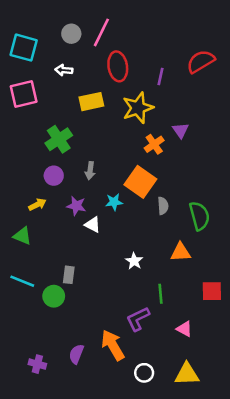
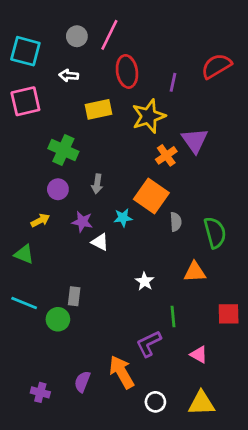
purple triangle: (181, 130) -> (195, 141), size x1.5
green cross: (59, 139) -> (63, 150), turned -32

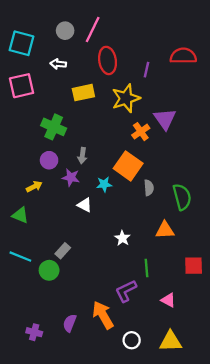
red semicircle: (216, 66) -> (183, 56), turned 30
purple star: (82, 222) -> (71, 177), moved
gray rectangle: (74, 296) -> (63, 251), turned 35

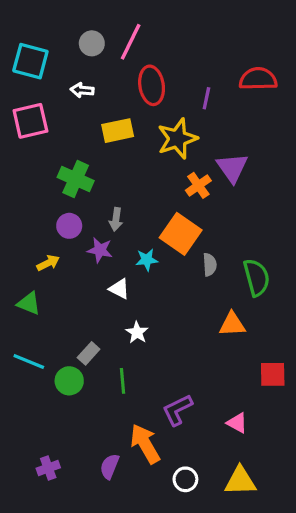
white star: (122, 238) -> (137, 332), moved
green line: (147, 268) -> (122, 381), moved
purple semicircle: (70, 323) -> (110, 466), moved
purple cross: (34, 332) -> (48, 468), turned -35

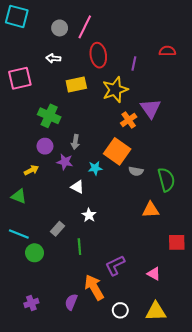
cyan square: (30, 61) -> (17, 16), moved
red semicircle: (258, 79) -> (167, 51), size x0.7
gray semicircle: (210, 265) -> (136, 171), turned 104
green circle: (69, 381) -> (35, 253), moved

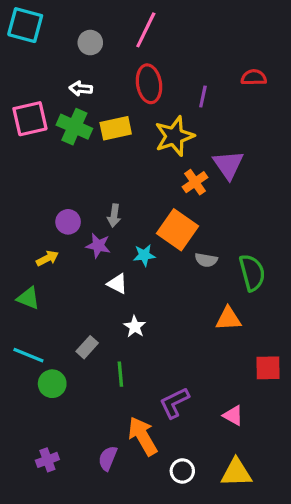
pink line: (85, 27) -> (146, 30), moved
green cross: (49, 116) -> (74, 127), moved

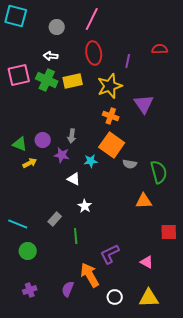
orange cross: (195, 182) -> (111, 116), moved, turned -35
green triangle: (28, 298) -> (20, 144), moved
green circle: (52, 384) -> (28, 251), moved

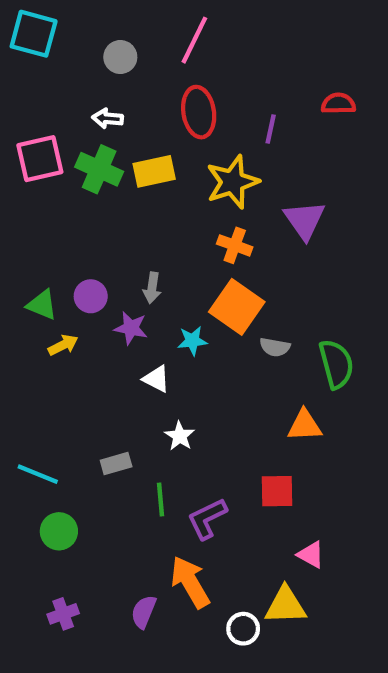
gray rectangle: (55, 219) -> (116, 464), turned 32
red square: (169, 232) -> (277, 491), moved
purple L-shape: (110, 254) -> (207, 519), moved
yellow triangle: (149, 298) -> (285, 605), moved

